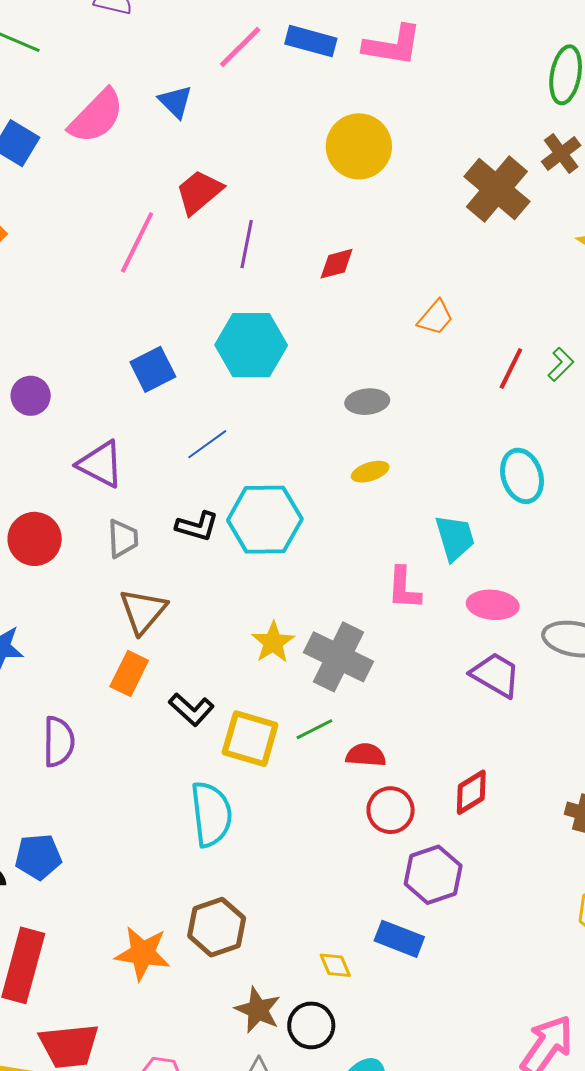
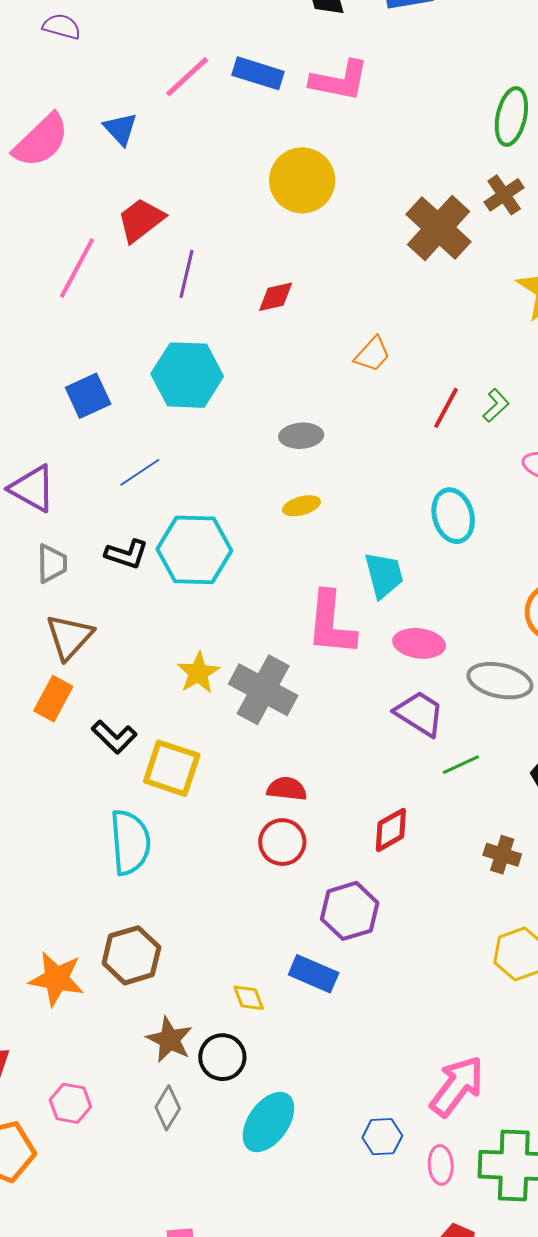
pink L-shape: (404, 588) -> (331, 624), size x1.5
green line: (314, 729) -> (461, 765), moved
red circle: (391, 810) -> (282, 842), moved

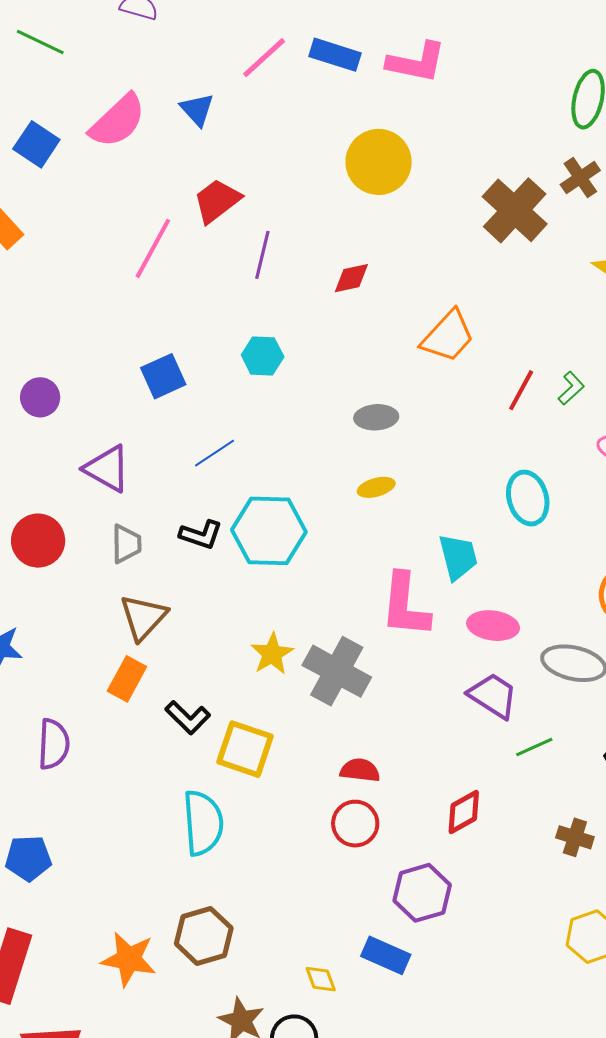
orange trapezoid: (372, 354) -> (448, 336), size x1.5
cyan hexagon: (187, 375) -> (263, 356), size x0.6

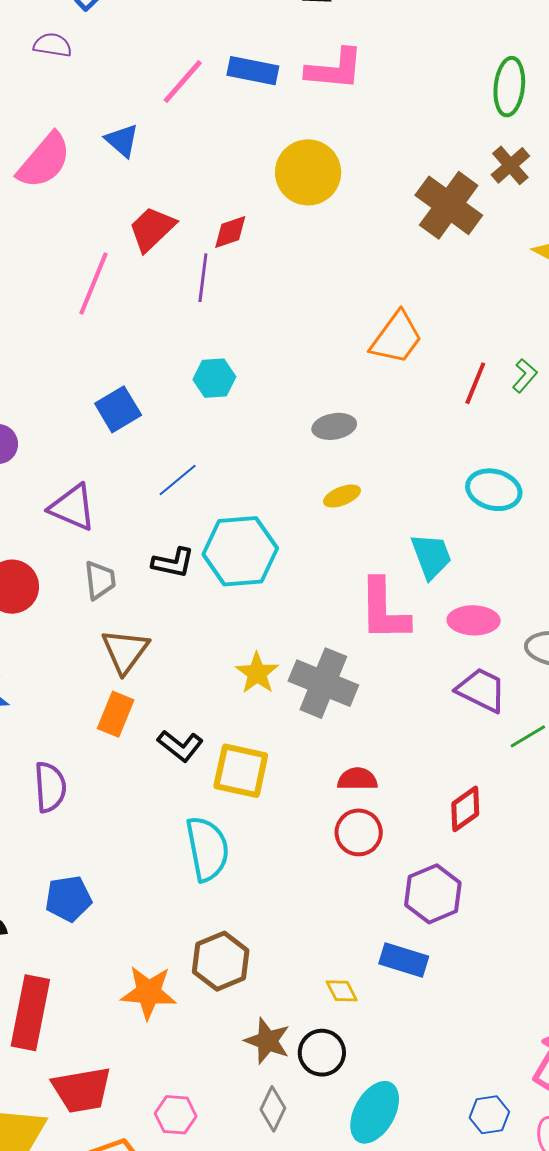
red diamond: (351, 278) -> (230, 232), moved
cyan ellipse: (528, 498) -> (494, 490), turned -54
blue pentagon: (28, 858) -> (68, 899), moved

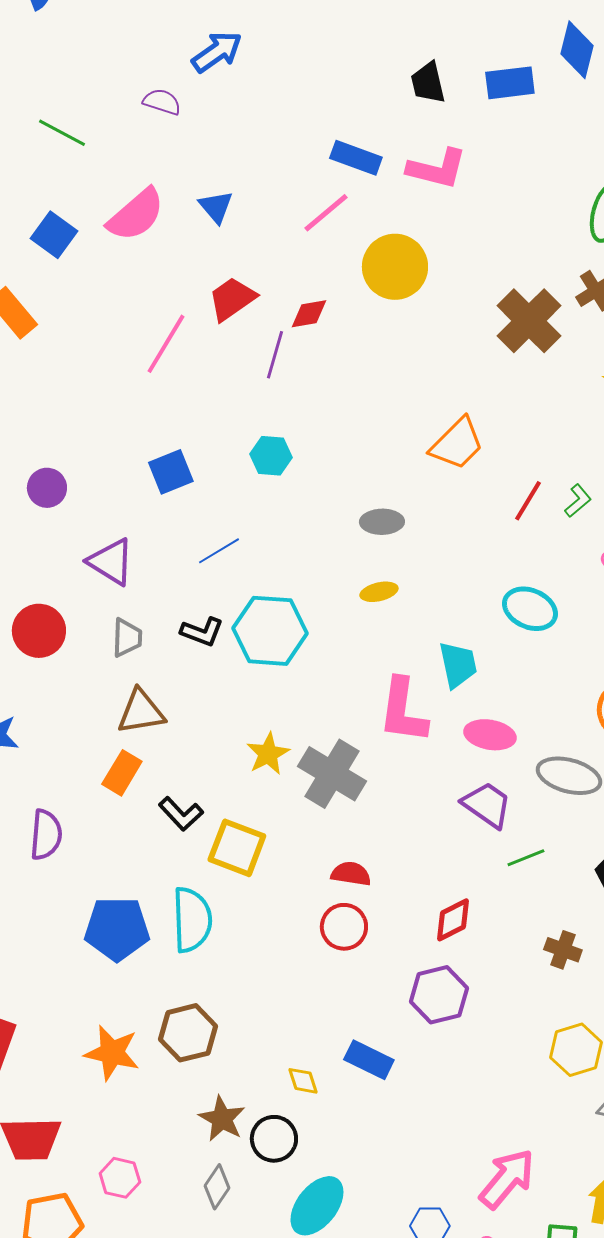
pink line: (183, 82) -> (326, 213), moved
brown triangle: (125, 651) -> (141, 712), turned 36
purple hexagon: (433, 894) -> (439, 995), moved
blue pentagon: (68, 899) -> (117, 929), moved, size x1.4

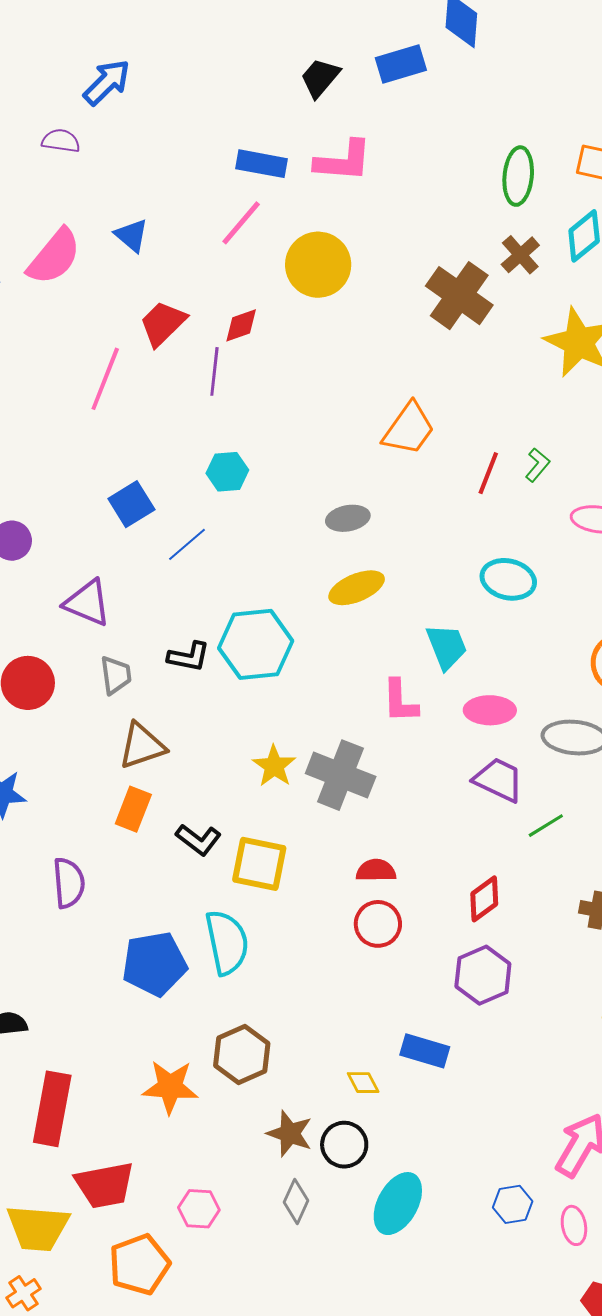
black trapezoid: (428, 83) -> (320, 78), turned 63
blue line: (219, 551) -> (187, 544), moved
yellow ellipse: (379, 592) -> (357, 588), size x1.5
pink L-shape: (403, 711) -> (400, 701), size x0.7

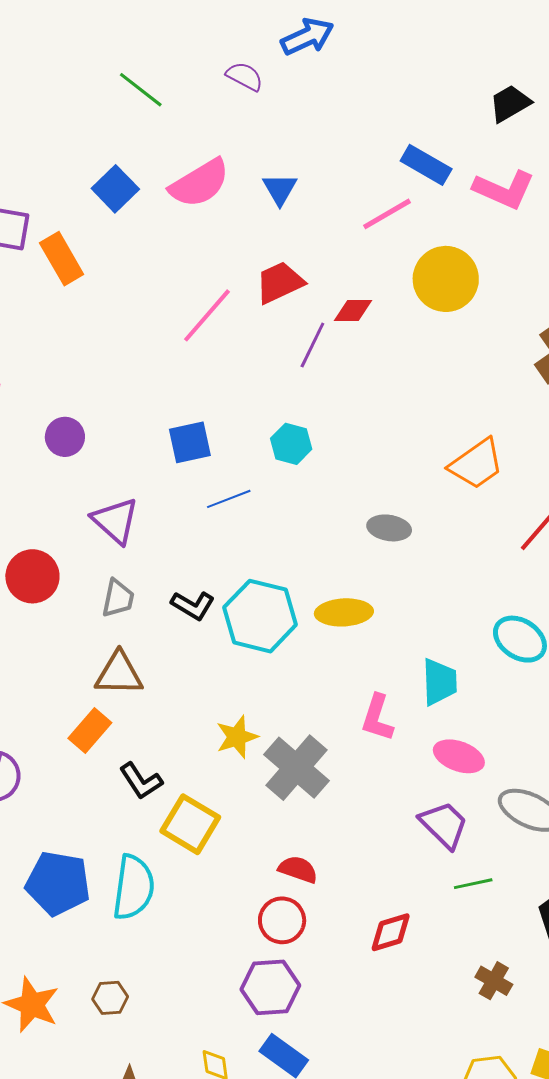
yellow ellipse: (357, 588) -> (344, 612), moved
purple hexagon: (483, 975) -> (270, 987), moved
brown hexagon: (242, 1054) -> (110, 998), size x0.6

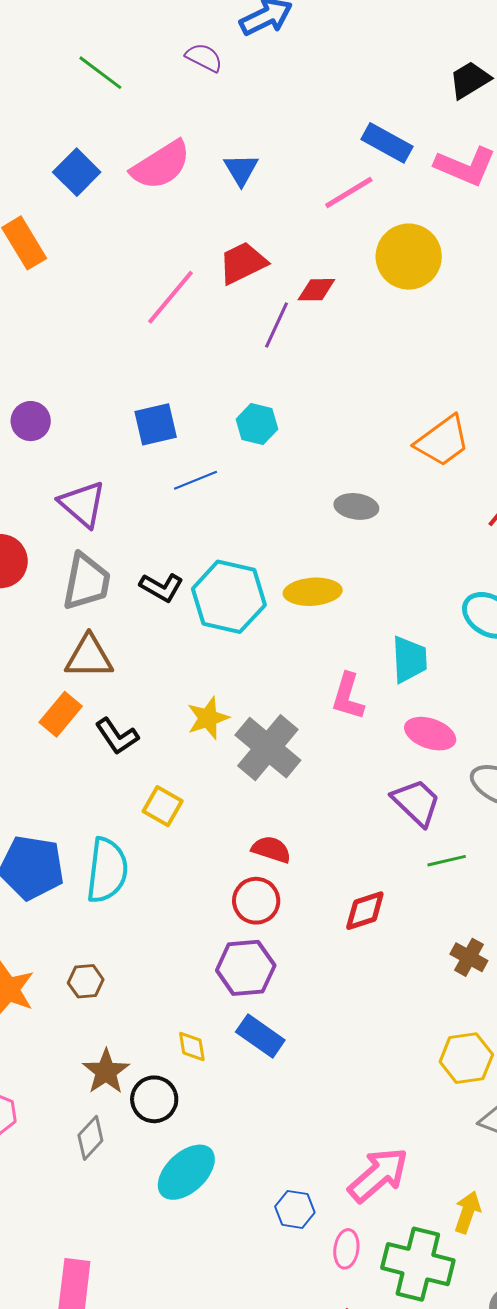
gray trapezoid: (118, 598) -> (86, 582), size x1.5
black L-shape: (141, 781) -> (117, 736), moved
yellow square: (190, 824) -> (163, 806), size x0.7

